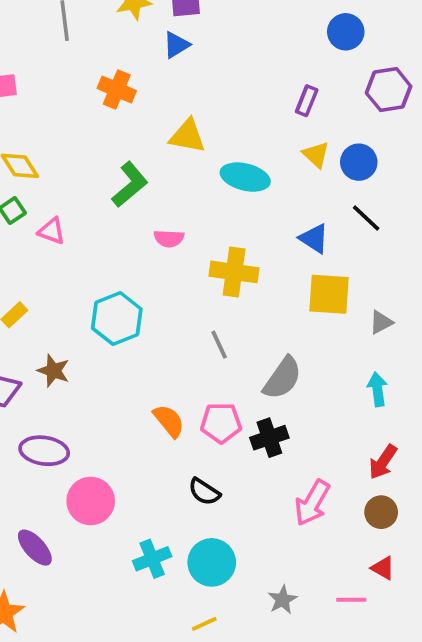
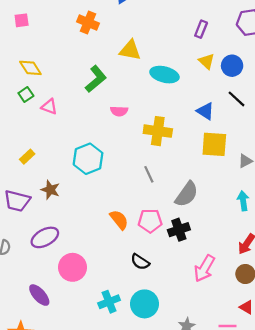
purple ellipse: (44, 451) -> (45, 237), turned -36

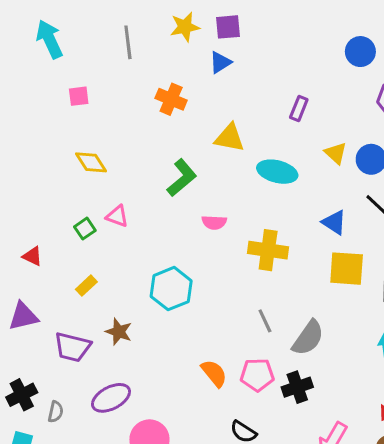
purple rectangle: (201, 29) -> (299, 108), moved
green square: (26, 95) -> (85, 229), moved
gray line: (149, 174) -> (265, 321), moved

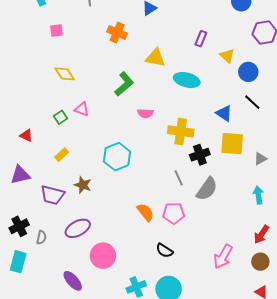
yellow triangle: (336, 153) -> (227, 56), moved
black cross: (297, 387) -> (200, 155), moved

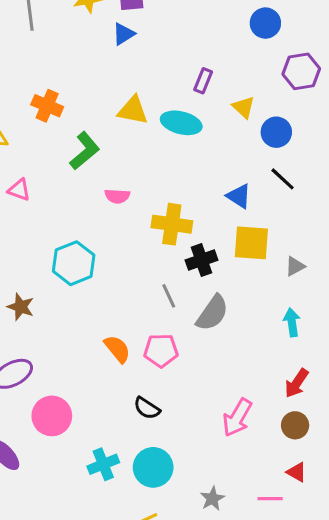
orange cross: (117, 33) -> (47, 106), moved
cyan ellipse: (187, 80) -> (181, 123), moved

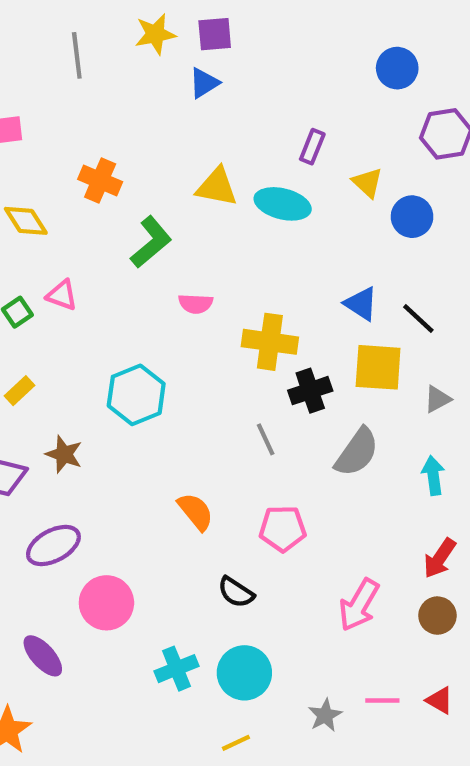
black line: (283, 179) -> (418, 318), moved
gray semicircle: (212, 313) -> (357, 452), moved
pink pentagon: (161, 350) -> (283, 529), moved
red triangle: (297, 472) -> (440, 700), moved
pink line: (270, 499) -> (382, 700), moved

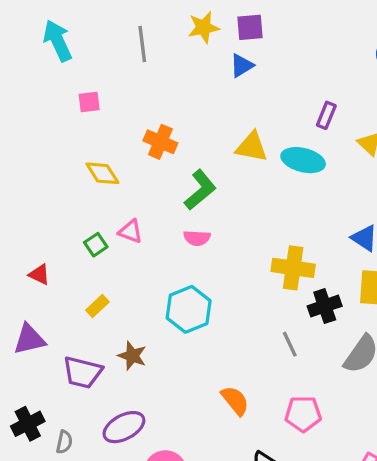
pink semicircle: (196, 304) -> (197, 238), moved

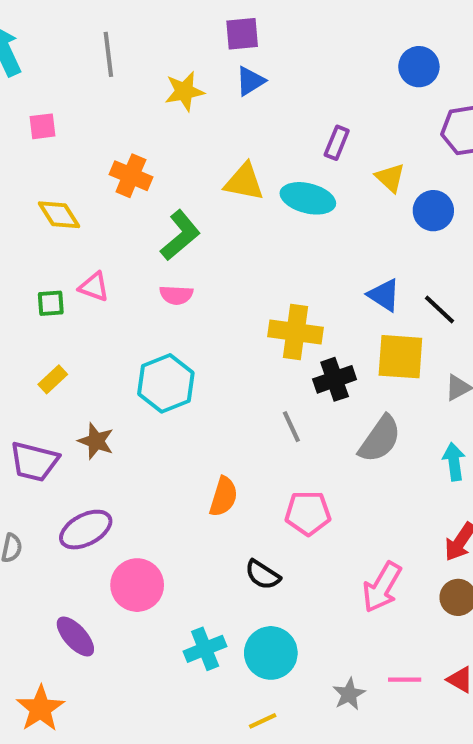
yellow star: (204, 27) -> (184, 91), moved
blue triangle: (242, 66) -> (250, 81), moved
green square: (96, 245) -> (51, 303), turned 30
orange semicircle: (235, 401) -> (224, 497), turned 56

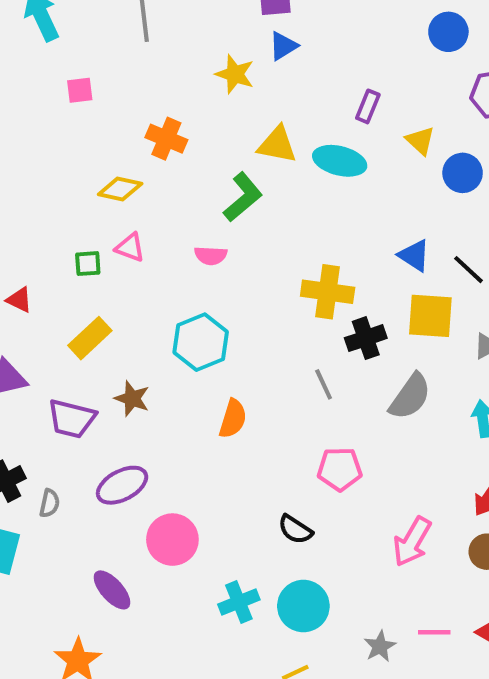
yellow star: (184, 91) -> (235, 74), moved, turned 30
yellow diamond: (59, 215) -> (120, 189), moved, turned -45
green L-shape: (180, 235) -> (243, 197), moved
yellow rectangle: (53, 379) -> (90, 338), size x1.5
orange semicircle: (224, 497) -> (233, 419), moved

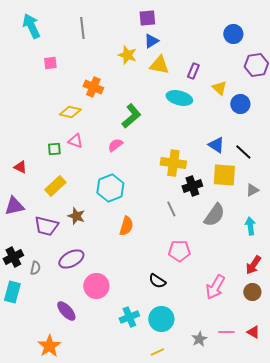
yellow triangle: (277, 145) -> (159, 65), moved
pink semicircle: (211, 255) -> (115, 145), turned 140

